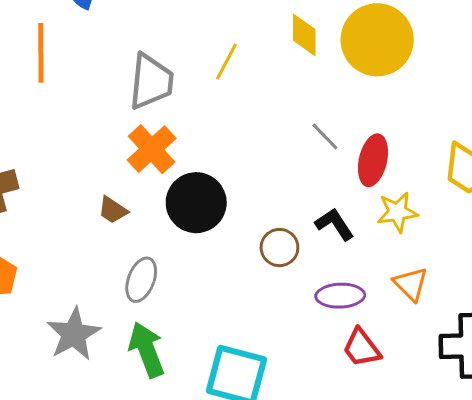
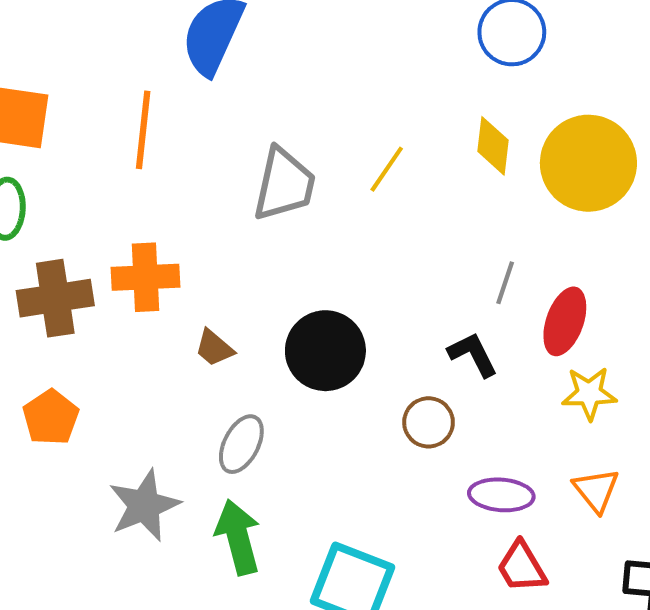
gray line: (325, 136) -> (505, 283), turned 56
orange cross: (152, 149) -> (146, 277), moved, turned 33
black L-shape: (335, 224) -> (473, 354), moved

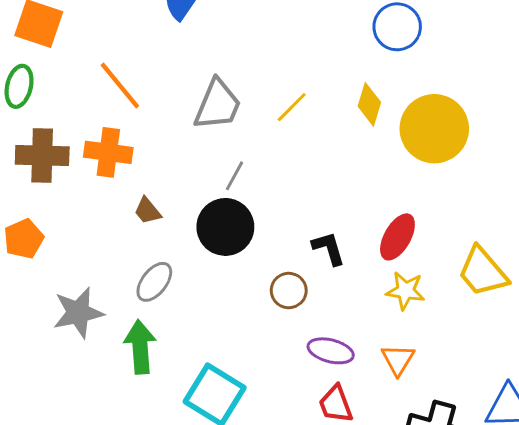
orange line: (143, 130) -> (120, 86), moved, turned -56
gray line: (505, 283) -> (235, 176), moved

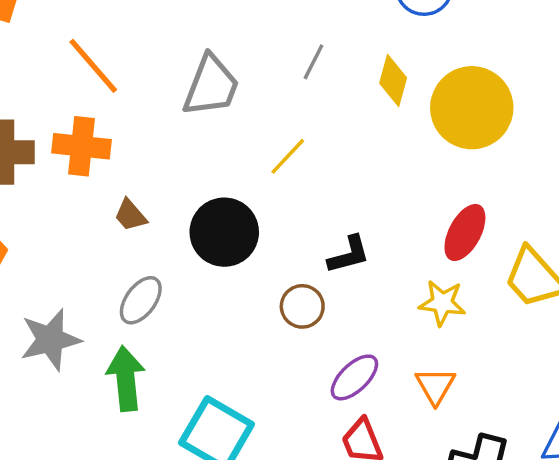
yellow line: (292, 107) -> (288, 156), moved
gray line: (235, 176) -> (313, 62), moved
red ellipse: (397, 237) -> (465, 232), moved
black L-shape: (329, 248) -> (349, 255), turned 93
purple ellipse: (331, 351) -> (354, 377), turned -57

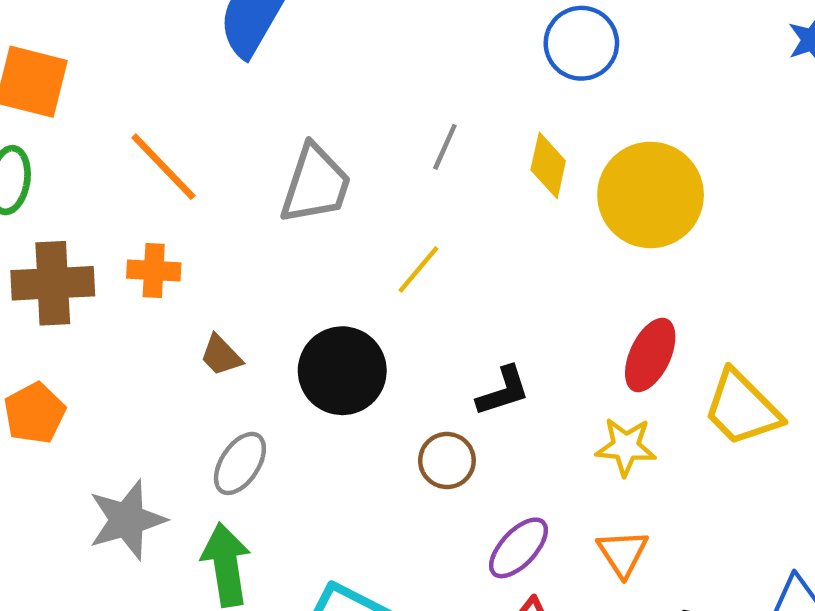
orange cross: (81, 146) -> (154, 270), size x0.7

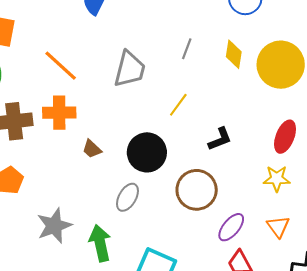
orange cross: (154, 270) -> (59, 113), size x1.4
black L-shape: (503, 391) -> (220, 139), moved
brown circle: (447, 461) -> (197, 190), size x1.6
gray ellipse: (240, 463) -> (127, 197), moved

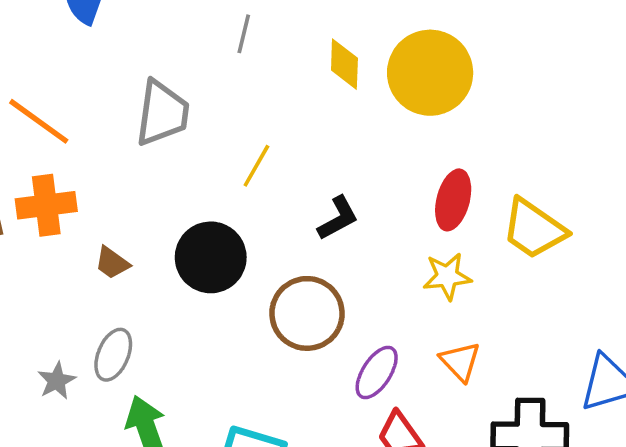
gray line: (187, 49) -> (244, 34), moved
gray ellipse: (127, 197) -> (113, 355), moved
gray star: (54, 226) -> (57, 381), moved, size x0.6

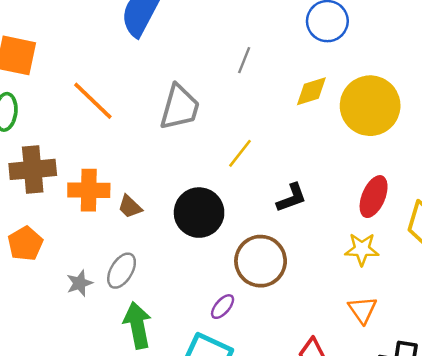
yellow diamond: (344, 64) -> (311, 91), turned 63
orange cross: (46, 205) -> (89, 190), moved
purple ellipse: (377, 372) -> (223, 307), moved, size x0.7

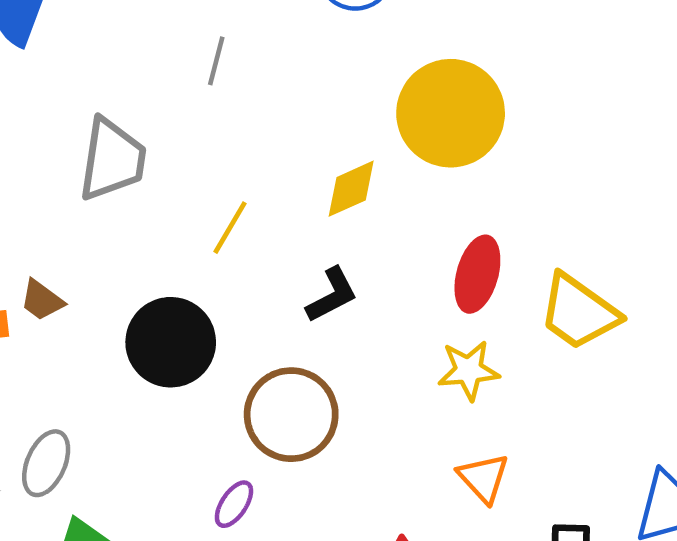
yellow diamond: (311, 91) -> (351, 189), moved
brown trapezoid: (130, 207) -> (42, 300), moved

